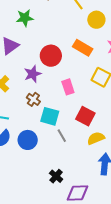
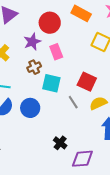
pink rectangle: (68, 87) -> (56, 52), moved
brown cross: (33, 99) -> (34, 67), turned 32
gray line: (62, 136) -> (73, 102), moved

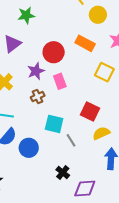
cyan square: (51, 83) -> (54, 124), moved
gray line: (73, 102) -> (71, 140), moved
blue circle: (30, 108) -> (29, 148), moved

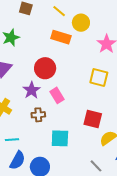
orange rectangle: (85, 43) -> (61, 37), moved
brown cross: (38, 96) -> (38, 115), turned 32
gray line: (71, 140) -> (96, 166), moved

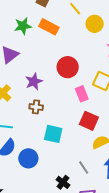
orange rectangle: (61, 37) -> (49, 27), moved
red circle: (45, 68) -> (68, 67), moved
pink rectangle: (57, 95) -> (82, 94), moved

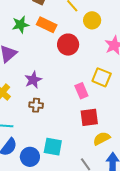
red circle: (68, 67) -> (68, 45), moved
red square: (89, 121) -> (89, 117), turned -30
cyan square: (53, 134) -> (53, 147), moved

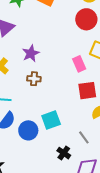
red circle: (68, 45) -> (86, 19), moved
cyan square: (53, 147) -> (51, 120), turned -30

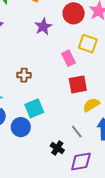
purple star: (31, 53) -> (43, 27), moved
cyan square: (51, 120) -> (34, 108), moved

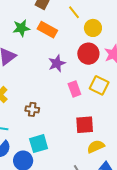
pink rectangle: (68, 58) -> (74, 89), moved

